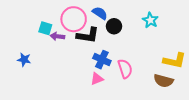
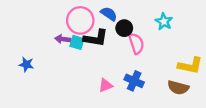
cyan square: (45, 28) -> (77, 42), moved
blue cross: (102, 60) -> (134, 81), moved
pink semicircle: (125, 69) -> (136, 44), moved

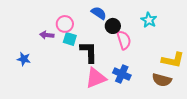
pink circle: (80, 20) -> (65, 24), moved, size x0.7
black L-shape: (96, 38) -> (89, 52), moved, turned -100
purple arrow: (63, 39) -> (47, 35), moved
pink triangle: (106, 85) -> (96, 78), size x1.6

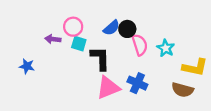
blue semicircle: (99, 13) -> (111, 28), moved, turned 105
cyan star: (149, 20) -> (166, 48), moved

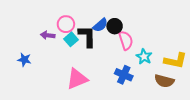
cyan square: (79, 44) -> (71, 39), turned 32
cyan star: (166, 48) -> (144, 57), moved
black L-shape: (100, 58) -> (87, 36), moved
pink triangle: (108, 88) -> (77, 79), moved

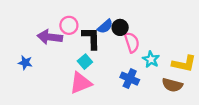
purple arrow: (48, 35) -> (50, 37), size x1.6
cyan square: (71, 39) -> (85, 62), moved

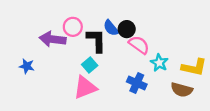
blue semicircle: (105, 26) -> (111, 28), turned 91
pink semicircle: (132, 42) -> (139, 45), turned -36

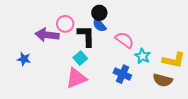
black circle: (127, 29) -> (99, 13), moved

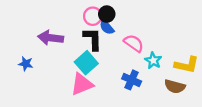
pink circle: (65, 24) -> (93, 16), moved
cyan square: (80, 58) -> (86, 63), size x1.5

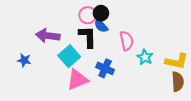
pink semicircle: (134, 43) -> (127, 41), turned 42
cyan square: (86, 63) -> (69, 56), moved
blue cross: (132, 80) -> (105, 68), moved
brown semicircle: (175, 86) -> (178, 82), moved, turned -108

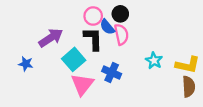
black circle: (101, 13) -> (120, 14), moved
purple arrow: (48, 36) -> (51, 38), turned 140
pink semicircle: (127, 41) -> (121, 34), moved
pink triangle: (77, 80) -> (82, 84), turned -30

